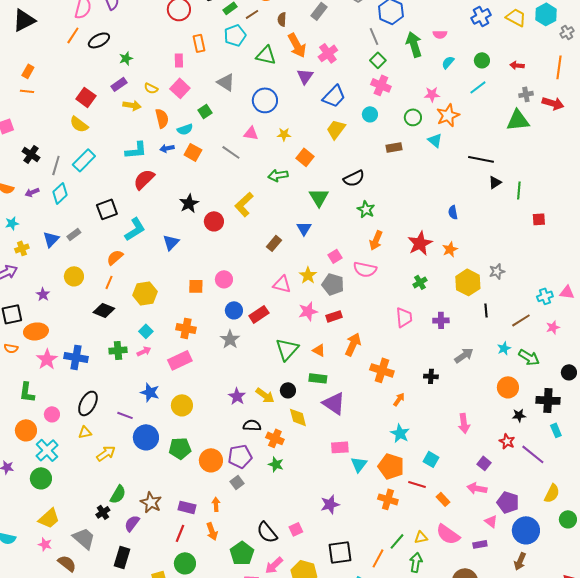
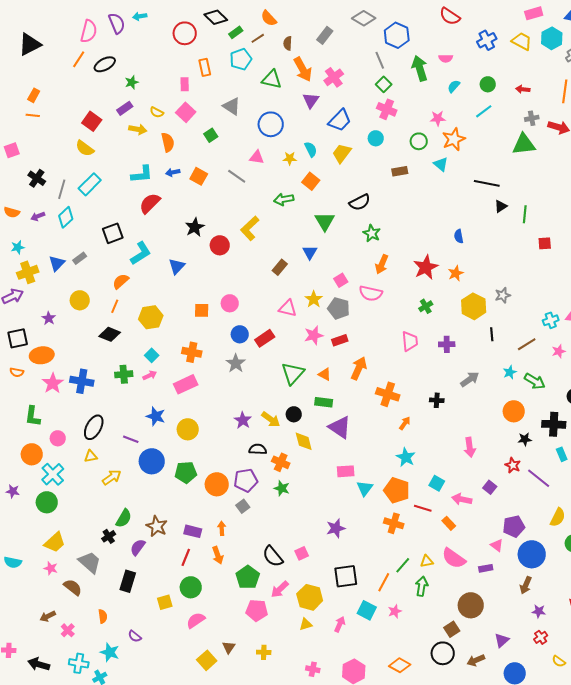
cyan semicircle: (185, 129) -> (311, 149), moved, turned -98
yellow cross: (22, 248) -> (28, 272), size x1.5
pink arrow: (477, 488) -> (462, 499), moved
purple pentagon: (508, 502) -> (514, 526), turned -30

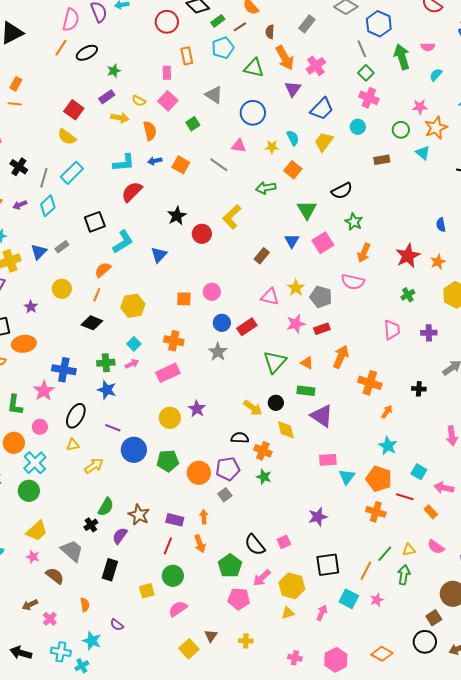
pink square: (341, 280) -> (323, 243), moved, size x1.5
pink star: (53, 383) -> (44, 391), moved
blue star: (156, 416) -> (107, 390), moved
purple star: (243, 420) -> (197, 409), moved
pink semicircle: (454, 558) -> (436, 547), size x0.7

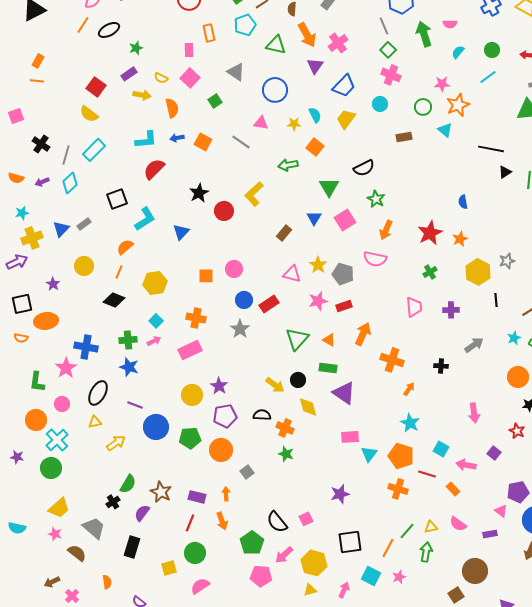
purple pentagon: (228, 469) -> (225, 416), moved

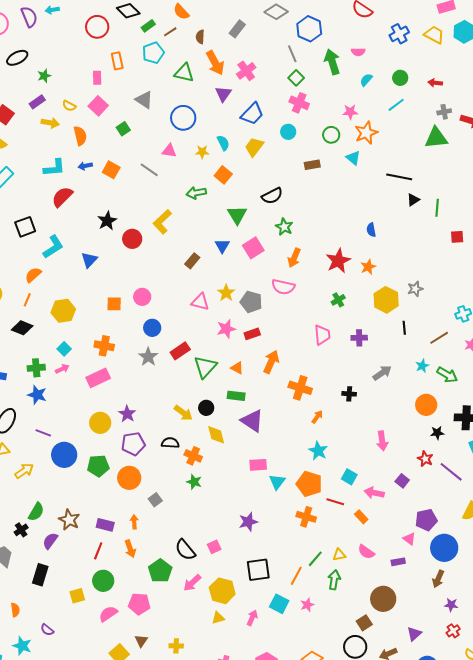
red rectangle: (269, 304) -> (180, 351), moved
pink pentagon: (261, 576) -> (139, 604), moved

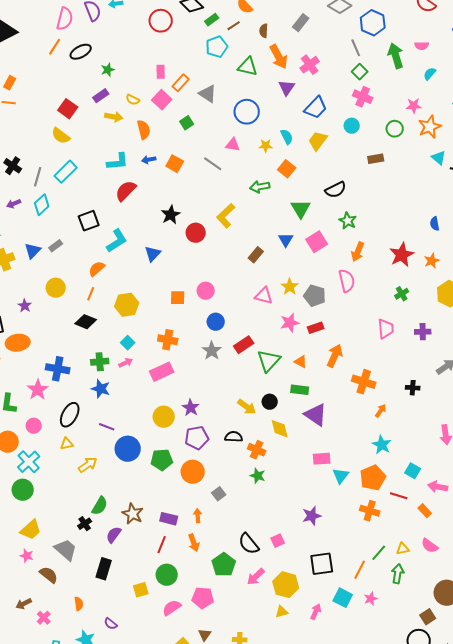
orange rectangle: (117, 61) -> (181, 83), moved, turned 54
cyan triangle: (353, 158) -> (439, 158), moved
pink semicircle: (283, 287) -> (347, 281), turned -115
orange pentagon: (309, 484) -> (373, 478), turned 30

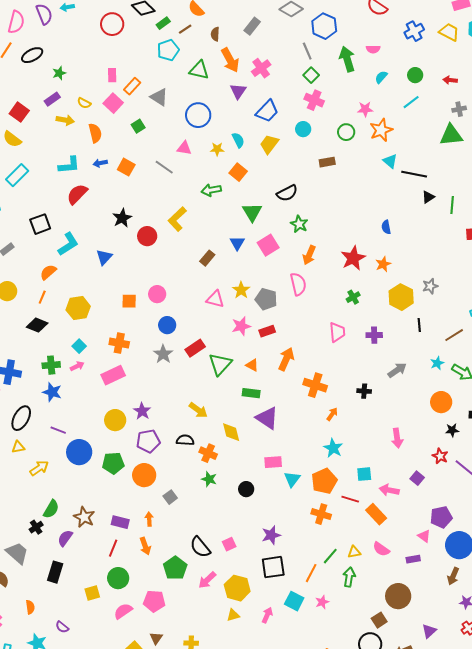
black circle: (270, 402) -> (246, 489), moved
cyan square: (413, 471) -> (364, 474), turned -35
orange rectangle: (425, 511) -> (376, 514), size x1.5
purple star: (312, 516) -> (271, 535), moved

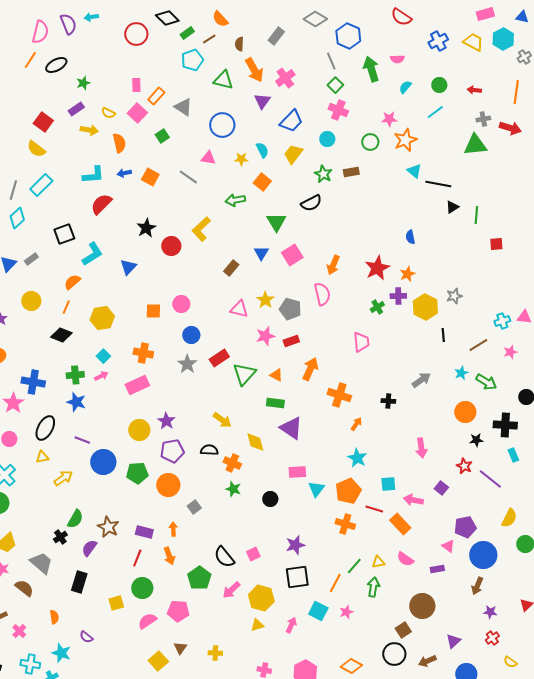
green star: (299, 224) -> (323, 174), moved
purple cross: (374, 335) -> (398, 296), moved

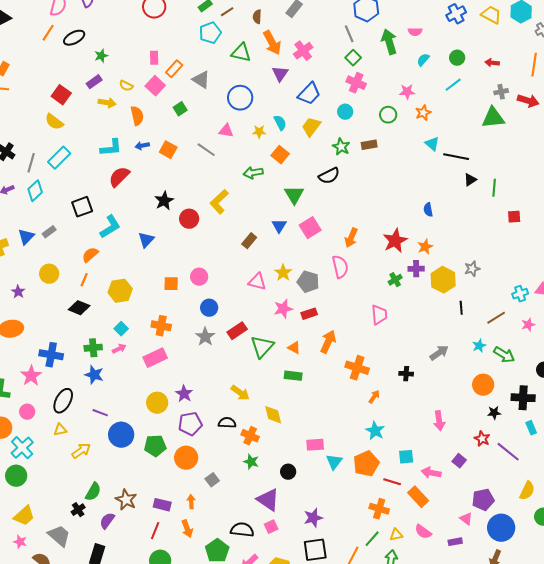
orange star: (405, 140) -> (423, 113), size x0.7
purple triangle: (291, 428) -> (268, 500), moved
orange cross: (345, 524) -> (379, 509), moved
black semicircle: (224, 557) -> (242, 530), turned 135

